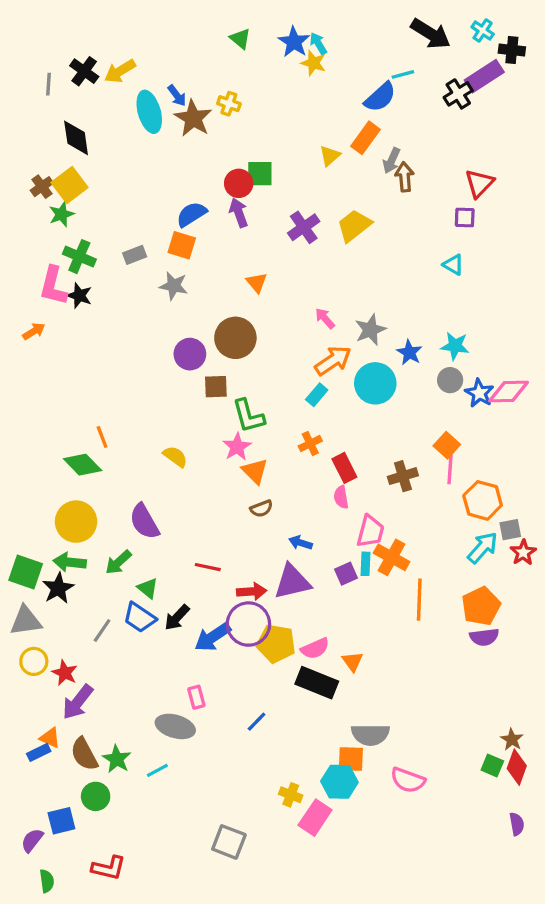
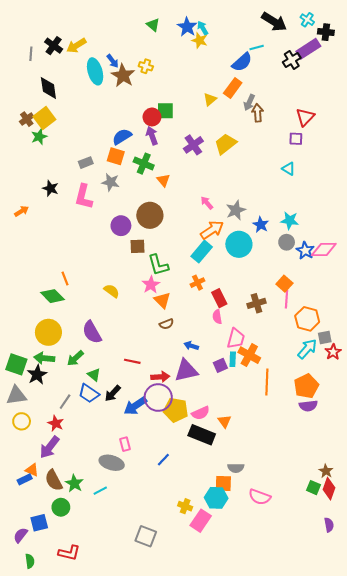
green cross: (79, 257) -> (144, 164), moved
pink L-shape: (53, 286) -> (84, 197), moved
cyan rectangle: (317, 395) -> (202, 252), size x1.5
red star: (65, 673) -> (56, 423), moved
gray semicircle: (370, 735) -> (236, 468), size x0.7

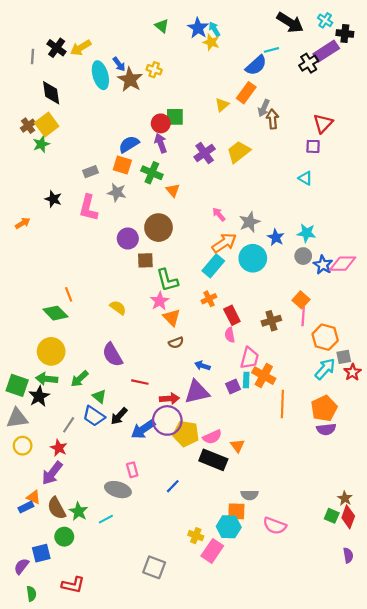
purple semicircle: (92, 332) -> (112, 355), moved

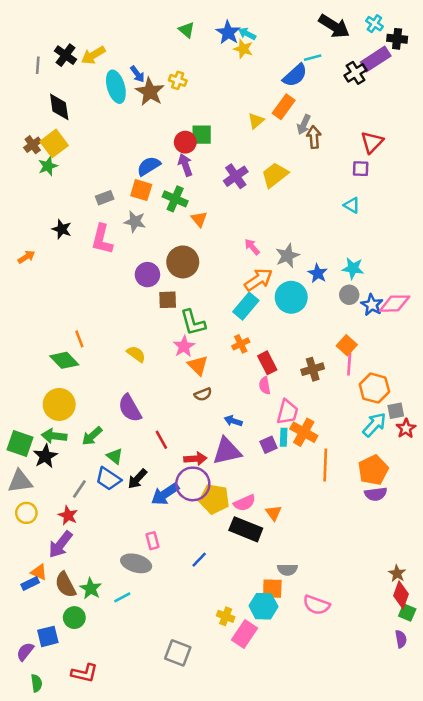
cyan arrow: (214, 29) -> (247, 34), turned -32
red line: (140, 382) -> (161, 440), turned 49
green square: (332, 516) -> (407, 613), moved

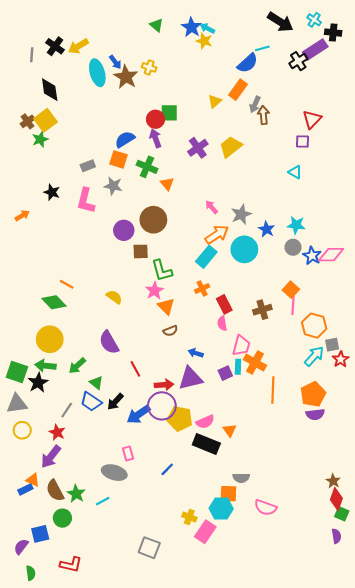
orange line: (79, 339) -> (67, 284), turned -40

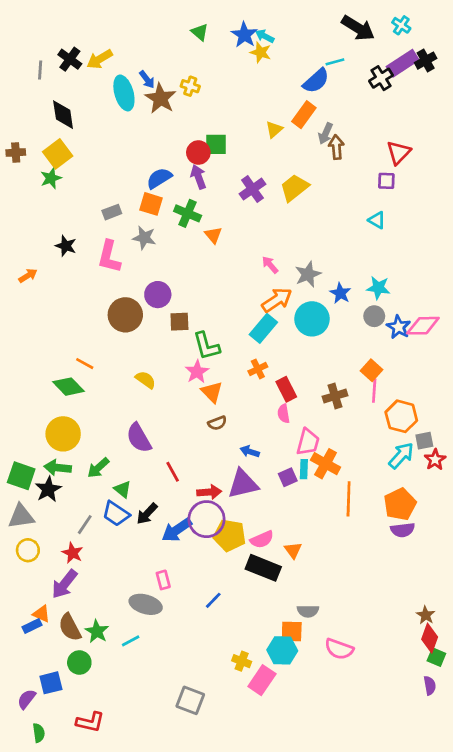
black cross: (333, 33) -> (426, 61), moved, turned -35
brown cross: (28, 121) -> (16, 153), moved, turned 32
brown circle: (153, 220) -> (125, 315), moved

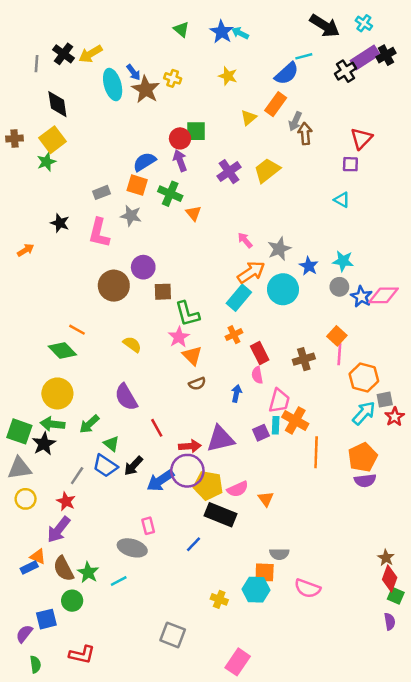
yellow star: (261, 52) -> (228, 76), moved
blue arrow: (250, 451) -> (236, 393), moved, turned 84
black rectangle: (263, 568) -> (220, 515), moved
pink rectangle: (262, 680) -> (238, 662), moved

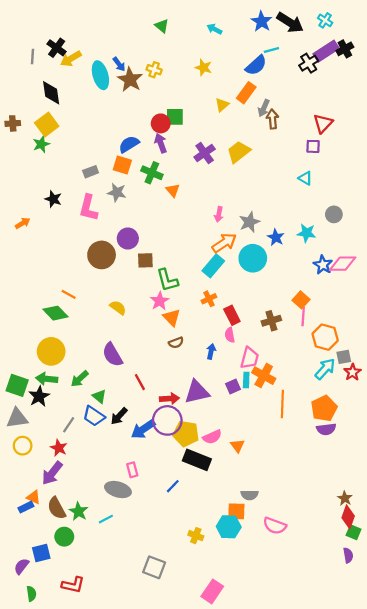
blue star: (222, 32) -> (262, 21), moved
yellow arrow: (91, 54) -> (71, 59), moved
pink arrow: (245, 240) -> (219, 214), turned -128
gray circle: (339, 287) -> (334, 214), moved

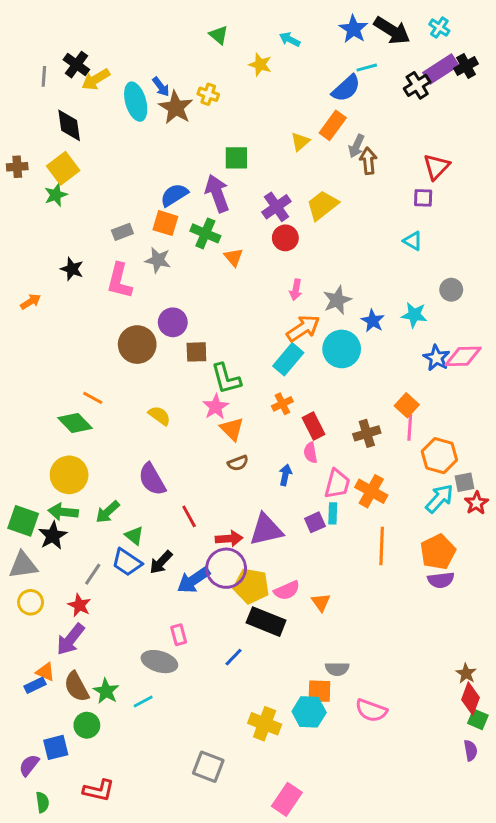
yellow star: (203, 68) -> (260, 65), moved
red circle: (161, 123) -> (285, 238), moved
purple arrow: (161, 143) -> (217, 193), size x1.4
orange cross: (264, 376) -> (371, 491), moved
yellow cross: (196, 536) -> (265, 724), size x1.5

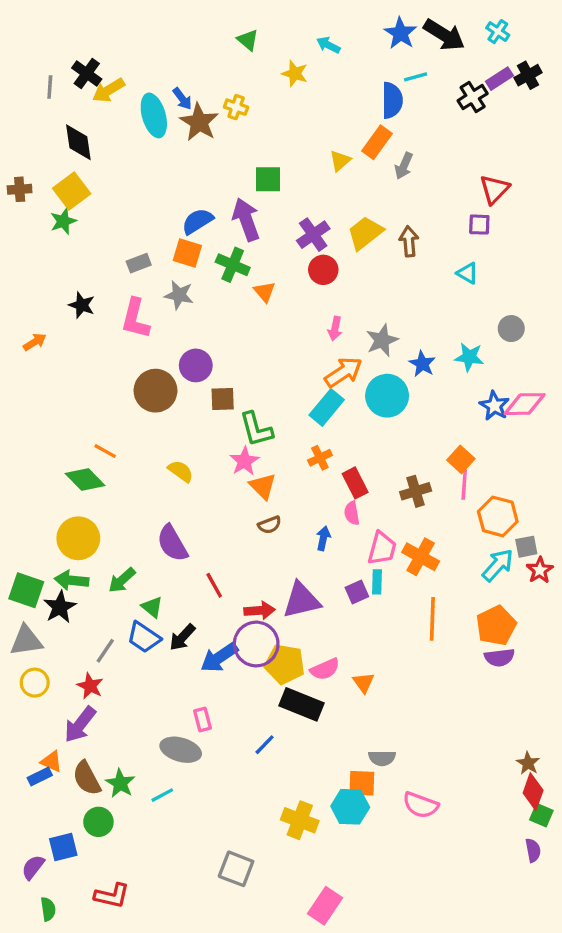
purple rectangle: (441, 69) -> (499, 79), size x0.7
blue semicircle: (346, 88) -> (392, 100), turned -48
brown arrow: (368, 161) -> (409, 241), moved

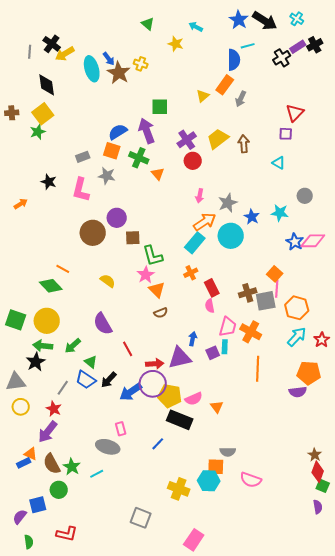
blue arrow: (323, 538) -> (193, 339), moved
gray square: (526, 547) -> (266, 301), moved, size x1.5
green square: (26, 590) -> (16, 320), moved
orange pentagon: (496, 626) -> (309, 373), moved, turned 30

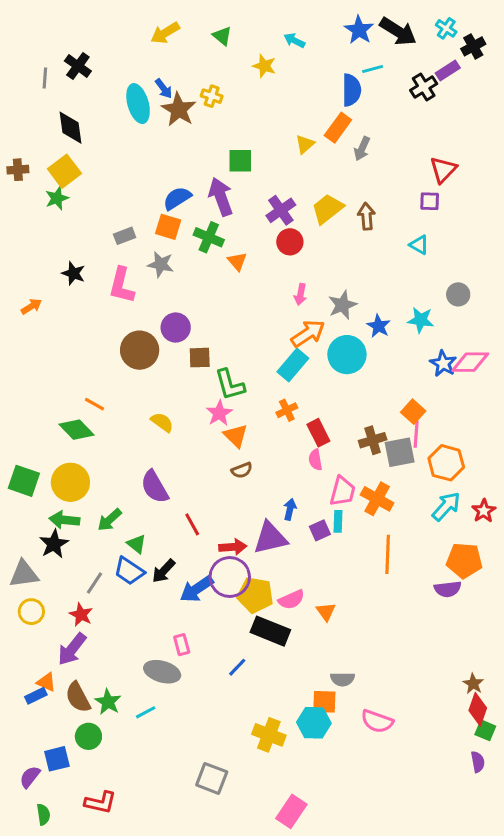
black cross: (315, 45) -> (473, 46), moved
yellow arrow: (65, 54) -> (165, 33), moved

